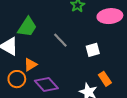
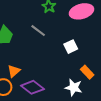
gray line: (60, 40) -> (38, 31), moved

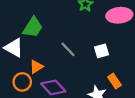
gray line: (38, 31) -> (68, 49), moved

